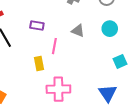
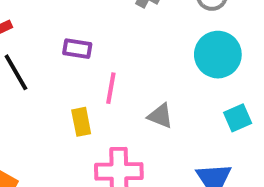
cyan circle: (110, 29) -> (218, 55), size x1.5
gray triangle: (78, 31) -> (160, 116), moved

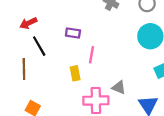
gray triangle: (160, 116) -> (119, 87), moved

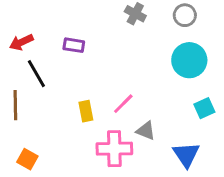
purple rectangle: (73, 33) -> (74, 45), moved
pink line: (92, 55) -> (123, 104), moved, turned 35

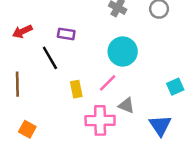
cyan circle: (189, 60) -> (123, 52), moved
black line: (36, 74) -> (50, 58), moved

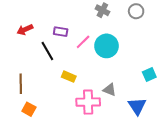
pink line: (108, 83) -> (83, 42), moved
brown line: (17, 84) -> (21, 84), moved
yellow rectangle: (76, 89) -> (69, 77), turned -56

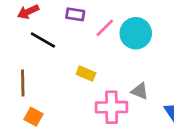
black line: (47, 51) -> (43, 40), moved, turned -30

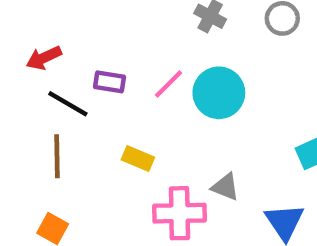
purple rectangle: (75, 14) -> (109, 82), moved
brown line: (23, 83) -> (57, 156), moved

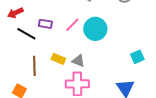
brown line: (57, 156) -> (34, 66), moved
gray triangle: (225, 187) -> (78, 61), moved

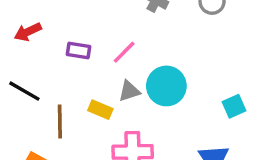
cyan circle: (95, 29) -> (166, 86), moved
black line: (26, 34) -> (24, 91), moved
gray triangle: (78, 61) -> (129, 91), moved, turned -40

